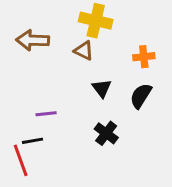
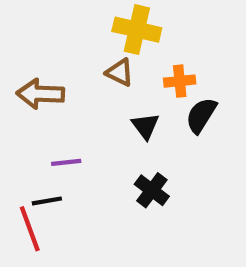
brown arrow: (33, 40) -> (40, 94), moved
orange cross: (144, 57) -> (180, 81), moved
black semicircle: (141, 96) -> (201, 115), moved

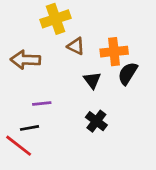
yellow cross: (137, 30) -> (55, 19), moved, turned -32
orange cross: (180, 81) -> (114, 52), size x1.4
red line: (30, 229) -> (19, 146), turned -32

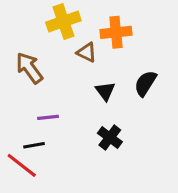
orange cross: (114, 52) -> (116, 32), moved
brown arrow: (25, 60) -> (29, 68), turned 52

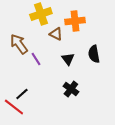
black semicircle: (145, 83) -> (94, 54), turned -42
purple line: (48, 117) -> (36, 59), moved, turned 64
black line: (34, 145) -> (22, 94), turned -32

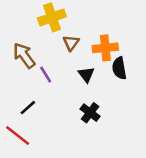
orange cross: (75, 21) -> (105, 48), moved
brown triangle: (56, 34) -> (71, 43), turned 40
black line: (22, 94) -> (28, 108), moved

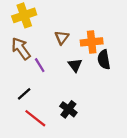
yellow cross: (52, 17) -> (24, 15), moved
black cross: (90, 113) -> (68, 109), moved
red line: (18, 136) -> (35, 118), moved

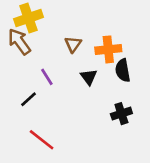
brown arrow: (21, 49) -> (19, 42), moved
black line: (24, 94) -> (29, 99), moved
black cross: (68, 109) -> (121, 114), moved, turned 35

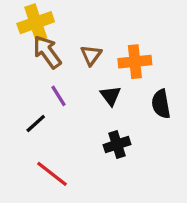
brown arrow: (19, 42) -> (47, 52), moved
black semicircle: (123, 70) -> (161, 104), moved
black cross: (121, 114) -> (117, 145), moved

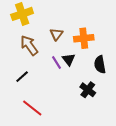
brown arrow: (47, 52) -> (29, 45), moved
purple line: (58, 96) -> (56, 62), moved
black cross: (117, 145) -> (88, 90), moved, turned -35

